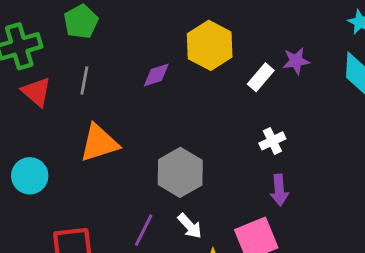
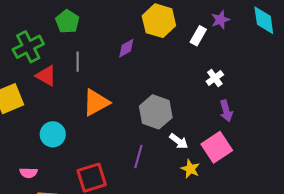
white arrow: (190, 226) -> (179, 141), moved

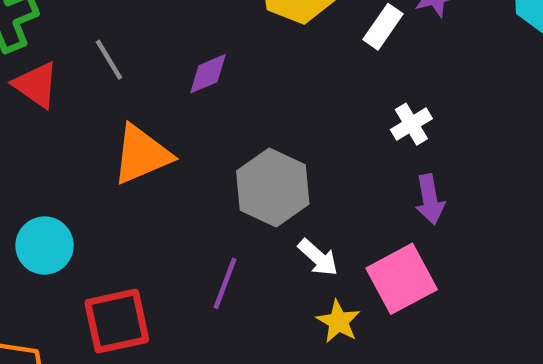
purple diamond: (126, 48) -> (208, 74), moved
gray line: (78, 62) -> (109, 60), turned -36
cyan circle: (53, 134) -> (45, 246), moved

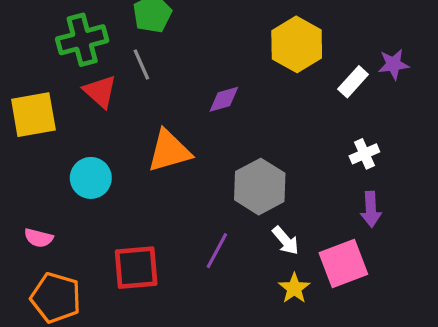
gray line: (109, 60) -> (141, 64), moved
cyan circle: (45, 246) -> (91, 178), moved

